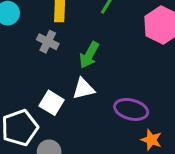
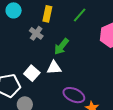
purple ellipse: (131, 109) -> (74, 95), moved

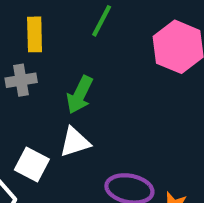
gray cross: (36, 33) -> (21, 80), turned -32

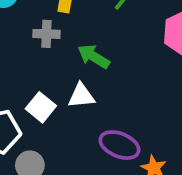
green arrow: (80, 95) -> (94, 57), turned 84

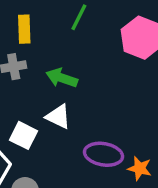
white triangle: (81, 96) -> (58, 117), turned 44

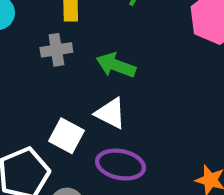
purple ellipse: (103, 154) -> (120, 165), moved

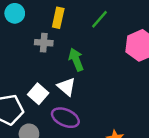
green arrow: (116, 65) -> (76, 60), turned 35

